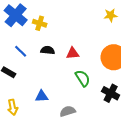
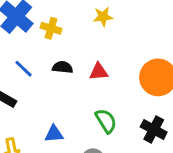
yellow star: (111, 15) -> (103, 17), moved
green semicircle: (83, 78) -> (106, 121), moved

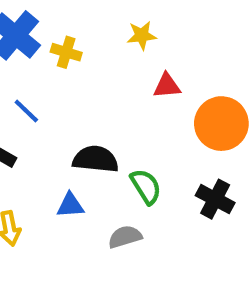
black semicircle: (63, 67) -> (96, 159), moved, size x1.5
red triangle: (99, 72) -> (167, 86), moved

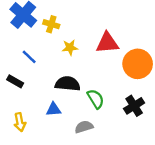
yellow star: (142, 35) -> (70, 48), moved
red triangle: (167, 86) -> (107, 43), size x1.5
black cross: (215, 199) -> (134, 106), turned 30

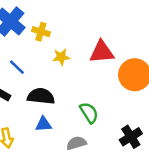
black semicircle: (68, 84) -> (41, 96), moved
black cross: (134, 106) -> (131, 137), moved

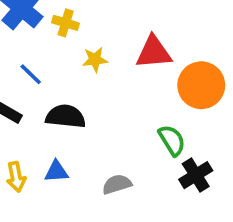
green semicircle: (89, 113) -> (172, 140), moved
blue triangle: (43, 124) -> (56, 171), moved

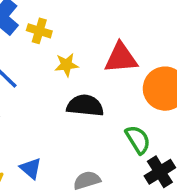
black semicircle: (66, 116) -> (85, 106), moved
blue triangle: (56, 171) -> (31, 168), turned 45

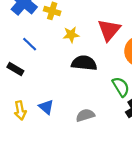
red triangle: (121, 58) -> (109, 30), turned -45

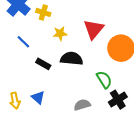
black rectangle: (15, 69) -> (43, 64), moved
gray semicircle: (85, 115) -> (82, 105), moved

